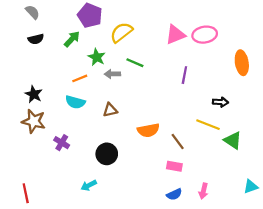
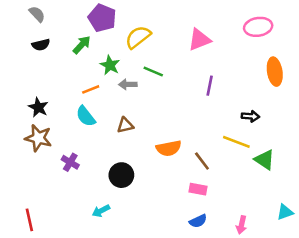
pink ellipse: (205, 35) -> (258, 27), moved
cyan semicircle: (75, 102) -> (86, 116), turned 36
pink arrow: (204, 191) -> (242, 225), moved

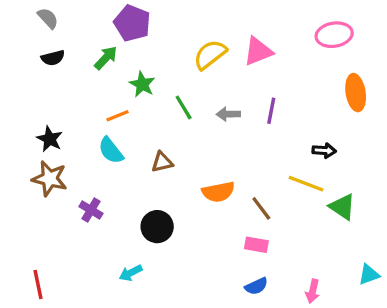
yellow semicircle: (138, 37) -> (210, 55), moved
green line: (153, 72) -> (184, 107), moved, turned 36
gray arrow: (128, 84) -> (228, 114), moved

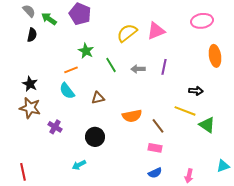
black semicircle: (53, 58) -> (32, 35), turned -64
green arrow: (106, 58) -> (49, 19), moved, turned -98

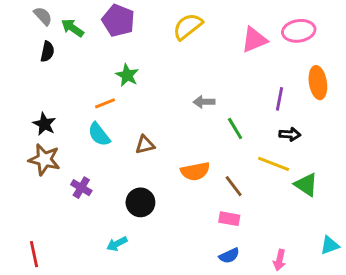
pink triangle: (156, 31) -> (254, 40), moved
yellow semicircle: (127, 33) -> (188, 26), moved
green line: (111, 65) -> (235, 128), moved
purple line: (164, 67) -> (279, 99), moved

